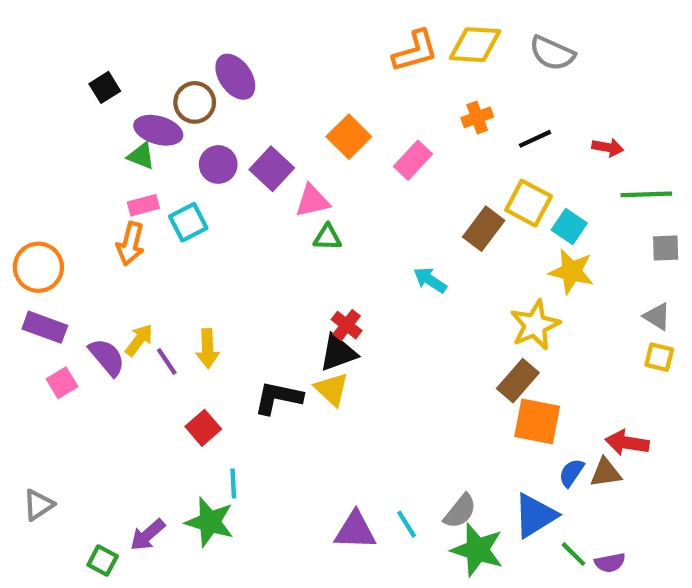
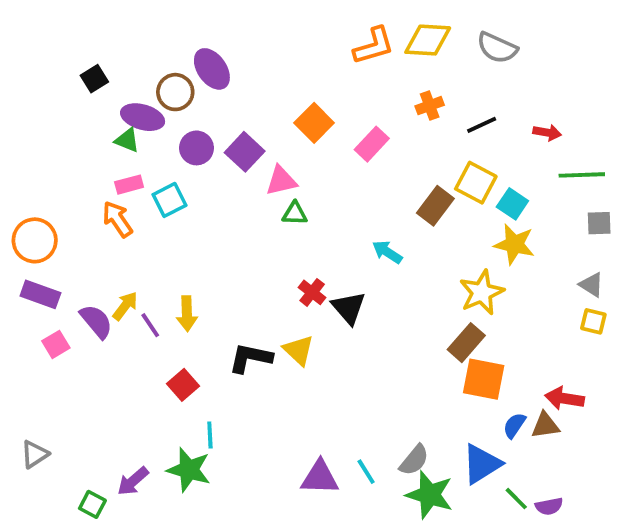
orange arrow: (130, 244) -> (117, 219), turned 132
black triangle: (338, 353) -> (349, 308), moved, turned -51

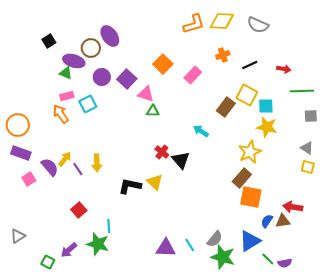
pink triangle: (281, 181) -> (146, 94), turned 30
cyan square: (512, 204) -> (266, 106), turned -35
red square: (183, 385) -> (79, 210), moved

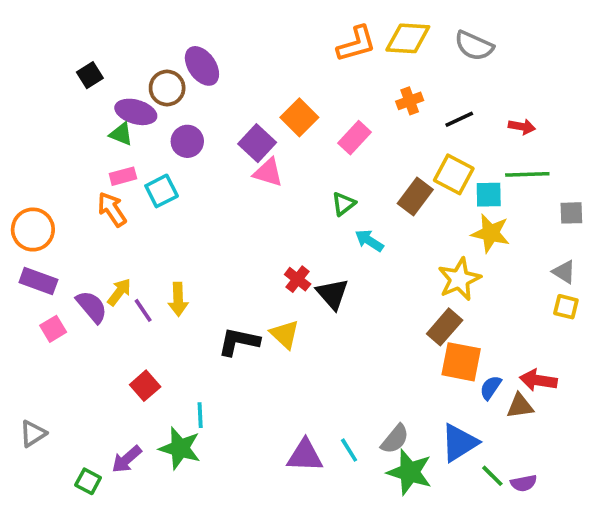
purple square: (127, 79) -> (257, 143), moved
green line: (302, 91) -> (527, 174), moved
green triangle: (153, 111) -> (343, 204), moved, turned -40
blue semicircle: (267, 221) -> (491, 388), moved

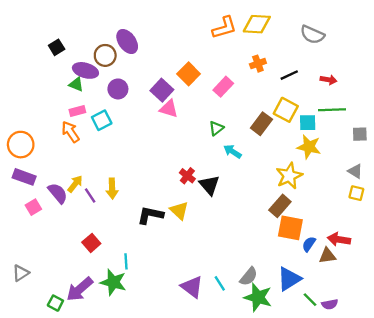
gray semicircle: (474, 46) -> (312, 35), moved
purple triangle: (305, 456) -> (192, 287), turned 35
purple arrow: (127, 459) -> (80, 289), size x1.4

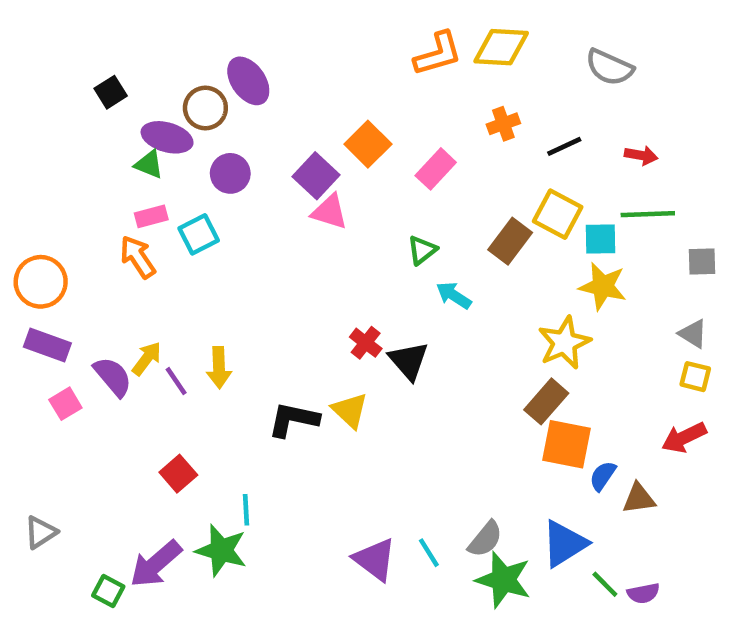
red arrow: (339, 239) -> (684, 438), moved, turned -35

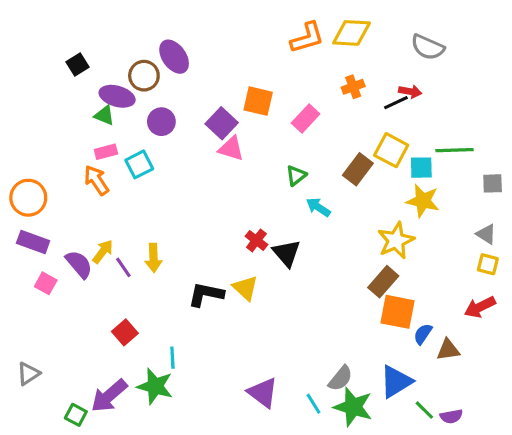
orange square: (368, 144) -> (258, 101), turned -32
red arrow: (641, 155) -> (410, 92), moved
pink square: (65, 404) -> (46, 283), turned -30
cyan line: (429, 553) -> (314, 404), moved

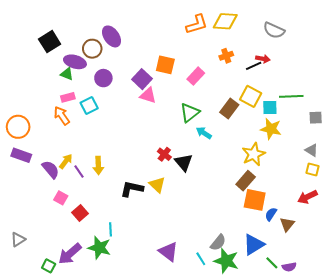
black square: (77, 65) -> (50, 42), size x1.5
green triangle: (296, 176) -> (190, 113), size x1.5
pink square: (46, 283) -> (61, 198), moved
brown triangle: (448, 350) -> (287, 224), turned -42

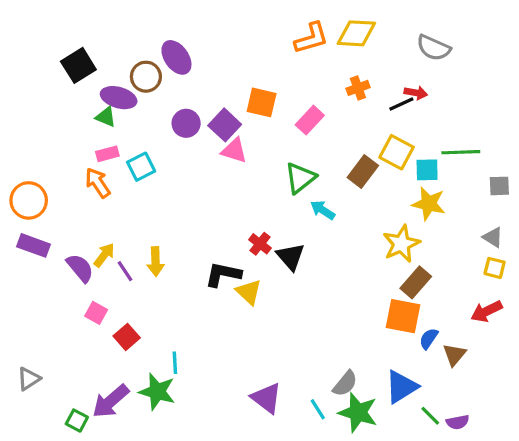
purple circle: (103, 78) -> (186, 123), moved
brown rectangle: (246, 181) -> (416, 282), moved
black L-shape: (132, 189) -> (223, 274), moved

